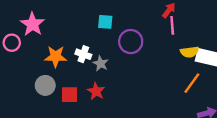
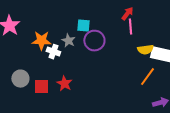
cyan square: (105, 22) -> (83, 26), moved
orange star: (56, 57) -> (41, 41), moved
gray star: (101, 63) -> (68, 41), moved

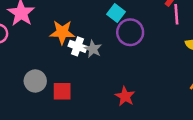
cyan square: (83, 26) -> (116, 13), turned 32
gray star: (68, 41) -> (93, 49), moved
red star: (64, 84) -> (125, 96), moved

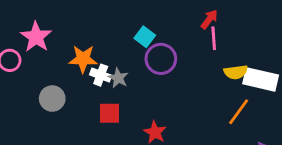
gray circle: (35, 81) -> (52, 99), moved
red square: (62, 91) -> (109, 113), moved

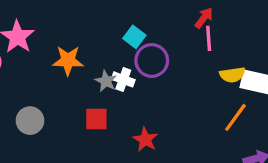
white cross: (101, 75) -> (123, 79), moved
gray circle: (52, 99) -> (30, 121), moved

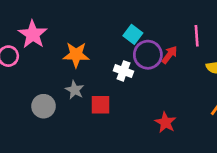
red arrow: (204, 18) -> (170, 55), moved
gray star: (106, 81) -> (75, 90), moved
red star: (145, 140) -> (165, 122), moved

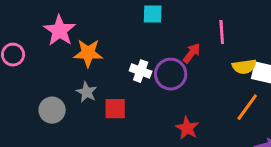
pink star: (33, 34) -> (60, 31), moved
cyan square: (133, 34) -> (153, 14), moved, turned -36
purple circle: (148, 55) -> (171, 74), moved

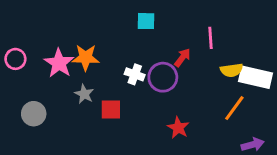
pink star: (60, 31) -> (59, 63), moved
gray circle: (52, 110) -> (34, 114), moved

